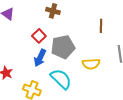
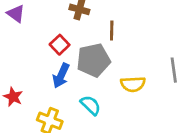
brown line: (101, 26) -> (112, 31), moved
cyan semicircle: (61, 79) -> (91, 105), size x0.7

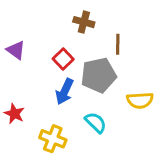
purple triangle: (16, 14) -> (16, 50), moved

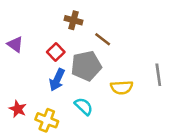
brown line: (118, 44) -> (103, 39), turned -54
red star: (14, 114) -> (18, 109), moved

